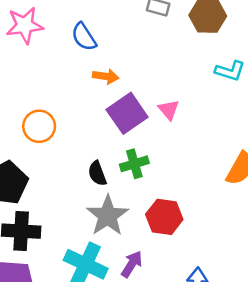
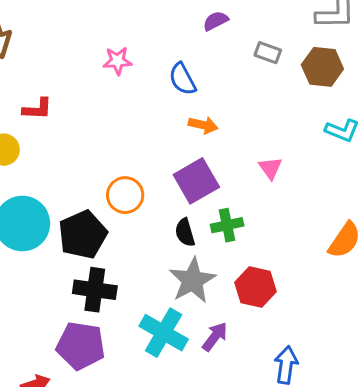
pink star: (25, 25) -> (118, 61), size x0.7
purple square: (127, 113) -> (196, 181), moved
orange circle: (39, 126) -> (125, 195), moved

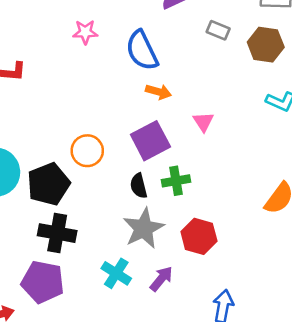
blue semicircle: (182, 79) -> (142, 50), size x1.4
pink triangle: (270, 168) -> (203, 122), moved
cyan cross: (164, 333) -> (116, 273), size x0.7

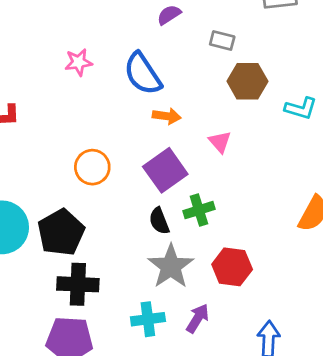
brown hexagon: (266, 45) -> (247, 81), moved
orange circle: (87, 151) -> (92, 167), moved
cyan cross: (116, 273) -> (148, 319), turned -32

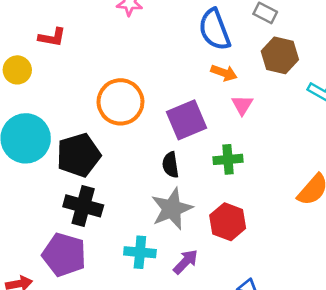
blue semicircle: (143, 74) -> (215, 30), moved
orange arrow: (167, 116) -> (224, 73), moved
orange circle: (92, 167) -> (120, 102), size x1.4
green cross: (199, 210) -> (228, 159), moved

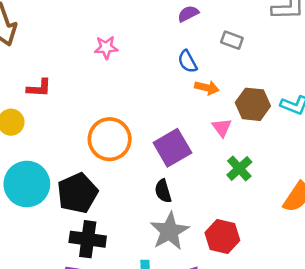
blue semicircle: (215, 30) -> (187, 61), size x0.6
brown hexagon: (280, 55) -> (253, 104), moved
orange arrow: (224, 73) -> (207, 88), moved
green cross: (228, 159) -> (239, 168), moved, turned -30

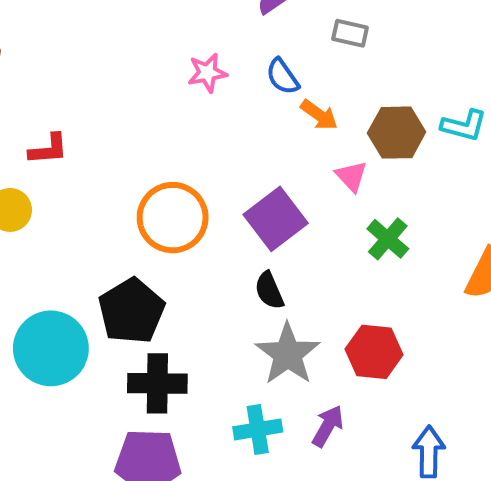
pink star: (106, 47) -> (207, 73), moved
orange arrow: (207, 88) -> (319, 115), turned 30
cyan circle: (27, 184) -> (51, 348), moved

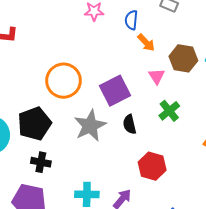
blue semicircle: (283, 77) -> (131, 20), turned 30
black semicircle: (269, 290) -> (130, 124), moved
gray star: (288, 354) -> (90, 126), moved
black cross: (157, 383) -> (41, 162), size x0.7

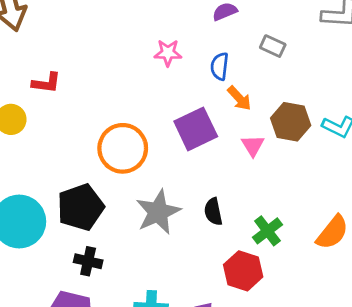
purple square: (115, 91) -> (196, 129), moved
green cross: (169, 111) -> (267, 231), moved

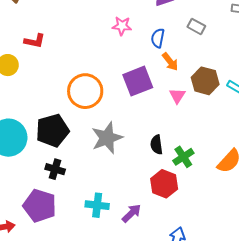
black semicircle: (213, 212) -> (157, 145), moved

